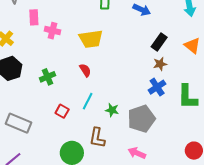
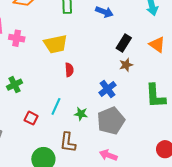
red semicircle: (85, 70) -> (69, 70), moved, turned 32
blue cross: (157, 87) -> (107, 89), moved

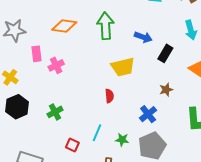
pink cross: (17, 38) -> (56, 65), turned -35
black rectangle: (124, 43) -> (165, 53), moved
yellow trapezoid: (55, 44) -> (123, 67), moved

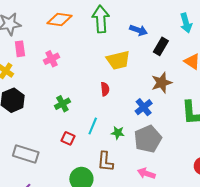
pink rectangle: (36, 54) -> (20, 49), moved
brown star: (166, 90) -> (162, 83), size x1.5
green cross: (55, 112) -> (62, 104), moved

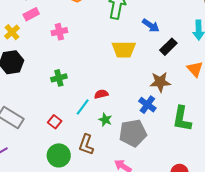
pink rectangle: (20, 49) -> (31, 14), turned 56
red semicircle: (105, 89) -> (101, 94), moved, turned -112
blue cross: (144, 107) -> (147, 105), moved, turned -30
red square: (68, 138) -> (55, 122), moved

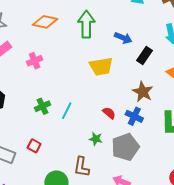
brown star: (160, 82) -> (143, 92), turned -30
red semicircle: (101, 94) -> (109, 113), moved, turned 64
cyan line: (83, 107) -> (67, 111), moved
red square: (55, 122) -> (34, 146), moved

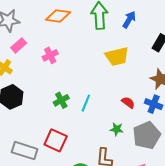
blue arrow: (123, 38) -> (129, 20), moved, turned -78
red square: (34, 146) -> (56, 140), size x1.6

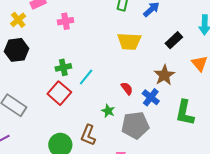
red square: (56, 140) -> (59, 93), moved

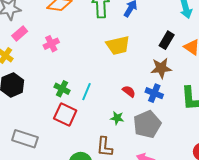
black rectangle: (174, 40) -> (167, 40), moved
green cross: (63, 67) -> (62, 89), turned -35
brown star: (164, 75) -> (161, 68), turned -30

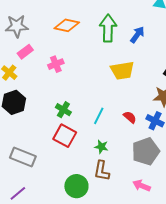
cyan line: (87, 92) -> (99, 116), moved
green star: (117, 118) -> (101, 147), moved

